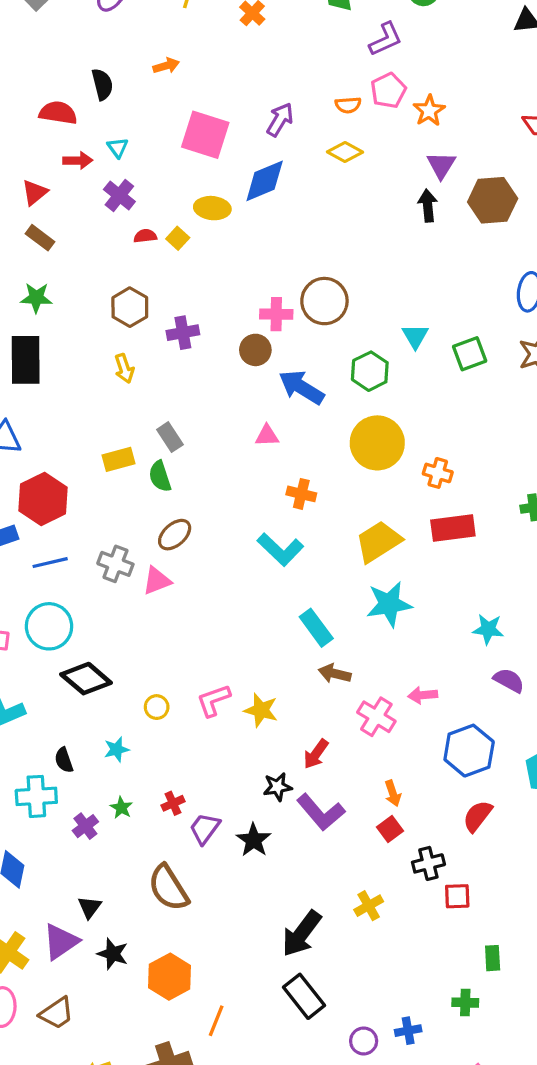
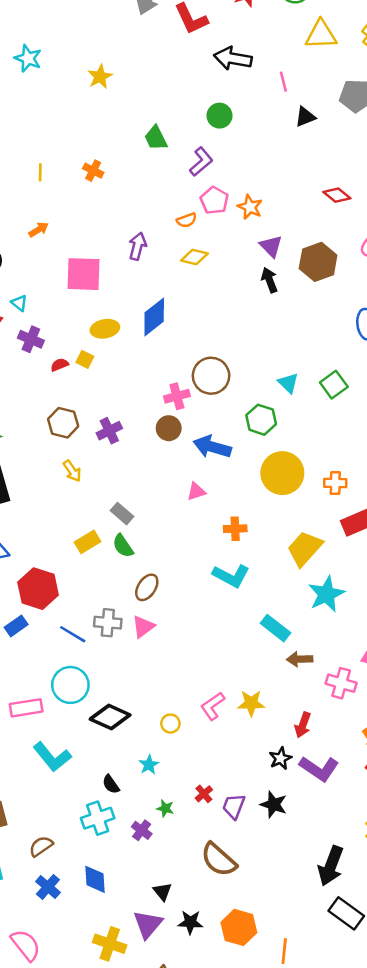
blue diamond: (265, 181) -> (154, 317), moved
blue line: (50, 563) -> (73, 634), moved, turned 60

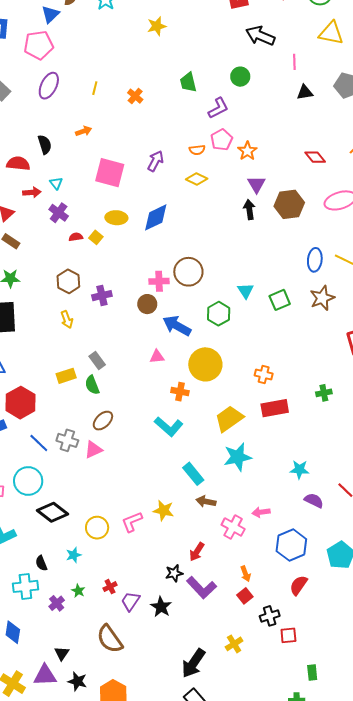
yellow circle: (282, 473) -> (205, 364), moved
yellow star: (251, 703) -> (164, 510), moved
yellow circle: (170, 724) -> (97, 528), size x1.5
purple triangle: (148, 924) -> (45, 675), turned 35

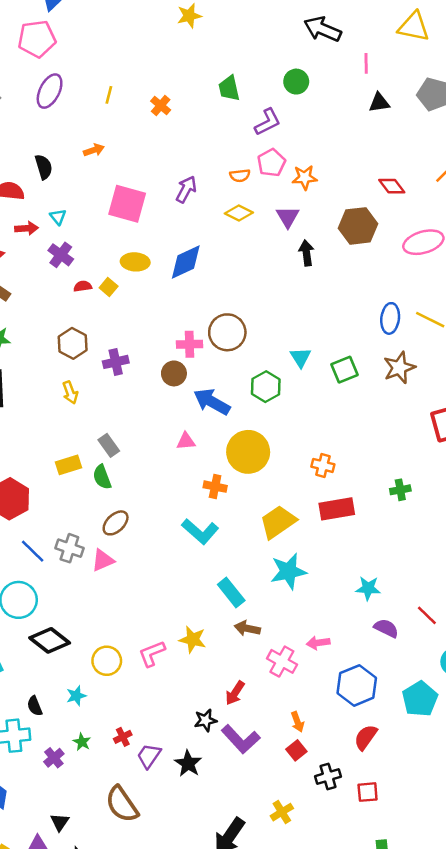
orange star: (247, 151) -> (305, 177), turned 30
purple triangle: (256, 184) -> (288, 217), moved
brown hexagon: (289, 204) -> (358, 226), moved
red square: (288, 635) -> (368, 792), moved

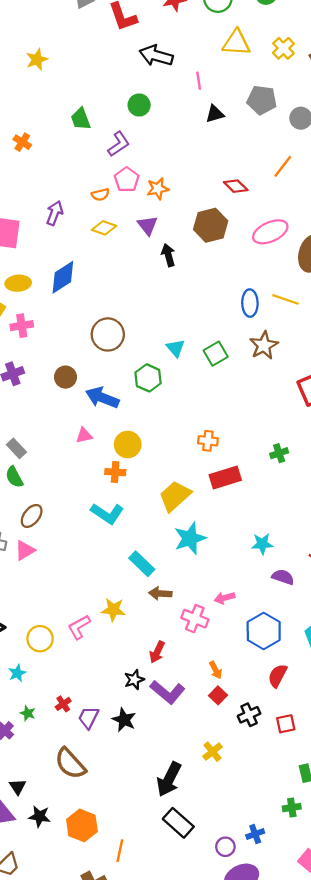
pink cross: (189, 344) -> (22, 326), moved
yellow circle: (248, 452) -> (128, 445), moved, size x0.7

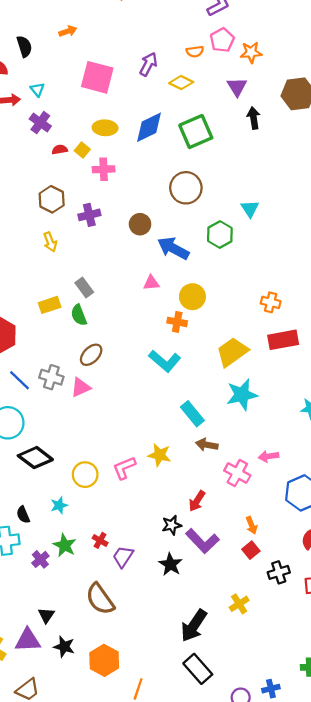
yellow diamond: (104, 228) -> (181, 83), moved
green square: (216, 354) -> (196, 132), moved, size x1.4
red cross: (63, 704) -> (100, 540), turned -32
green star: (28, 713) -> (65, 545), size x1.5
black star: (124, 720) -> (170, 564), moved

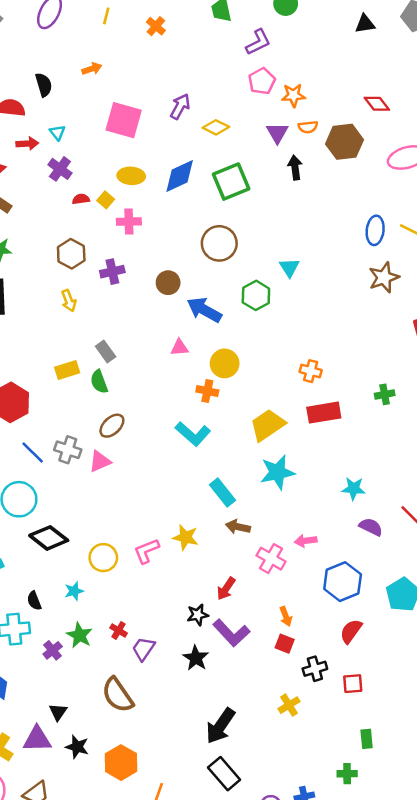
orange semicircle: (195, 52) -> (308, 127), moved
red square: (251, 550) -> (285, 644), turned -30
yellow cross: (239, 604) -> (289, 705), moved

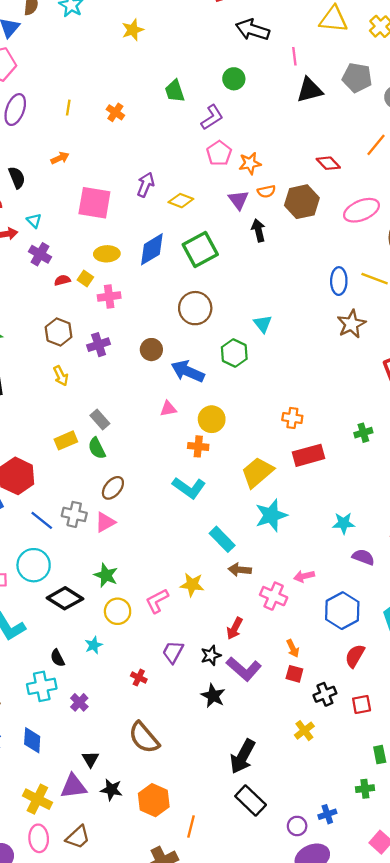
black triangle: (365, 24) -> (310, 90), size x1.4
green star: (79, 635) -> (106, 575), moved
purple trapezoid: (144, 649) -> (173, 652), moved

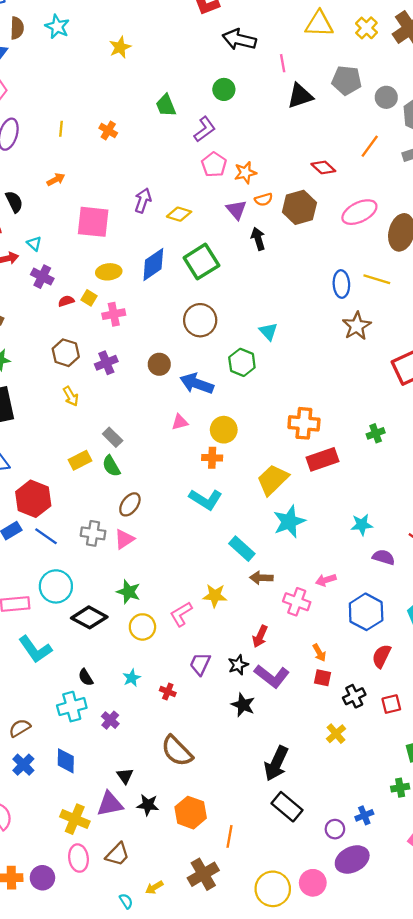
orange cross: (292, 418) -> (304, 423), size x1.5
blue line: (42, 520) -> (46, 536), moved
cyan star: (94, 645) -> (132, 678), moved

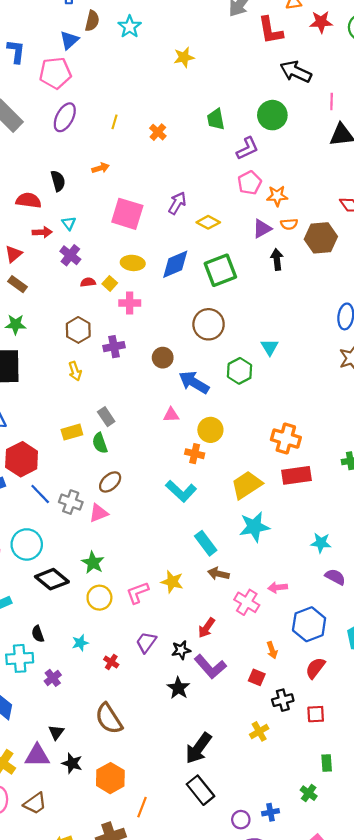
green circle: (224, 89) -> (272, 115), size x1.4
purple triangle: (236, 210) -> (262, 229), turned 30
blue line: (46, 536) -> (40, 494), moved
orange arrow: (319, 653) -> (272, 650), moved
green cross: (400, 788) -> (309, 793), turned 35

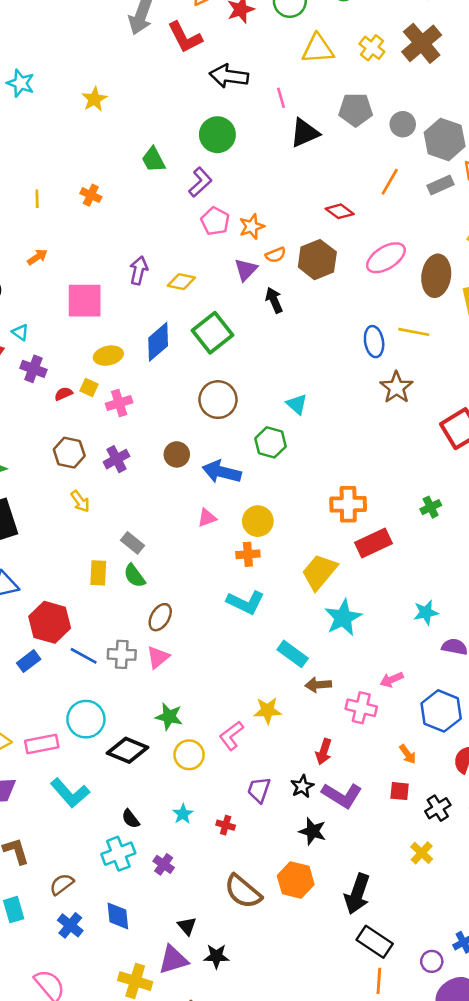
yellow rectangle: (72, 432) -> (98, 573), turned -54
orange hexagon: (110, 778) -> (296, 880), moved
orange line: (142, 807) -> (379, 981), moved

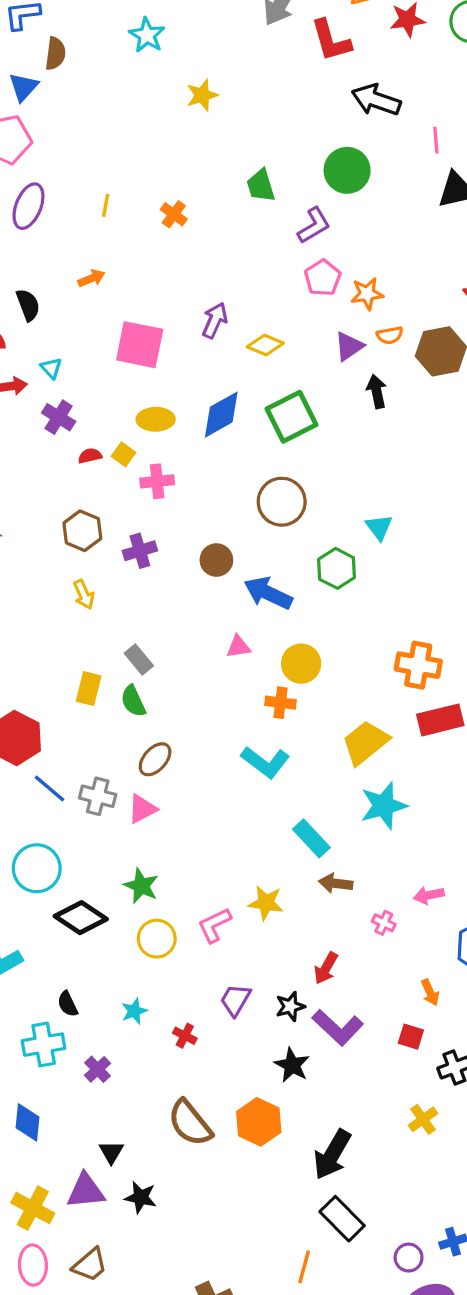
cyan star: (21, 83) -> (147, 35), moved
pink cross: (361, 708) -> (384, 923), size x0.6
orange line: (379, 981) -> (304, 1267), moved

